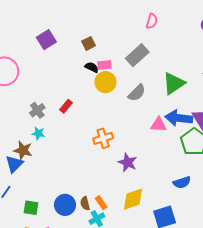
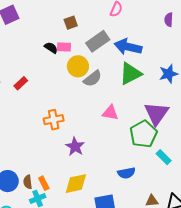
brown square: (89, 43) -> (71, 23), moved
yellow circle: (105, 82) -> (78, 66), moved
blue arrow: (179, 118) -> (128, 47), moved

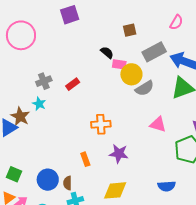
pink rectangle: (64, 47) -> (119, 64), moved
purple star: (75, 147) -> (119, 154), turned -30
orange rectangle: (44, 183) -> (85, 159), moved

